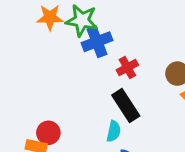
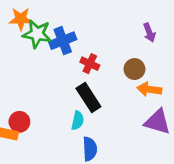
green star: (82, 20) -> (37, 34), moved
red cross: (127, 67) -> (90, 64), turned -36

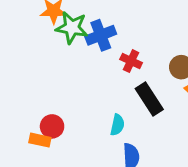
black rectangle: (88, 97) -> (149, 99), moved

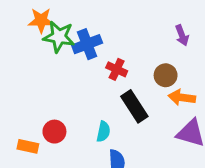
red circle: (52, 126) -> (54, 132), moved

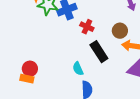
red circle: (54, 132) -> (30, 69), moved
cyan semicircle: (103, 132) -> (78, 69), turned 144

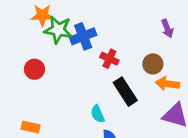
red circle: (30, 69) -> (34, 69), moved

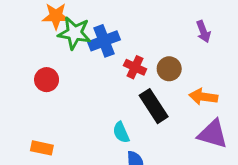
brown circle: (153, 64) -> (169, 69), moved

